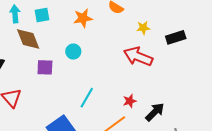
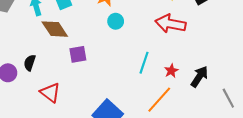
cyan circle: (73, 52) -> (116, 21), moved
cyan line: (87, 98) -> (144, 63), moved

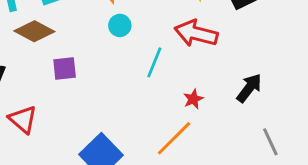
brown diamond: (55, 29) -> (34, 31), turned -32
cyan line: (144, 63) -> (154, 62), moved
black arrow: (199, 77) -> (249, 88), moved

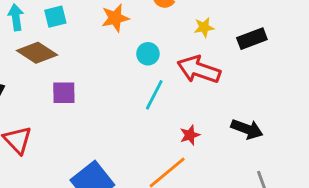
cyan circle: (120, 25) -> (148, 54), moved
black arrow: (249, 88) -> (247, 129), turned 68

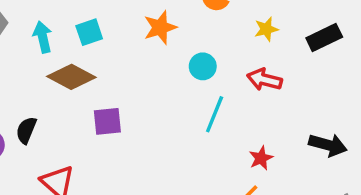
red arrow: (199, 70) -> (264, 80), size x0.7

